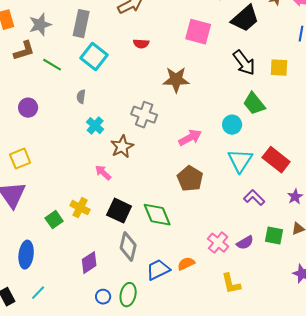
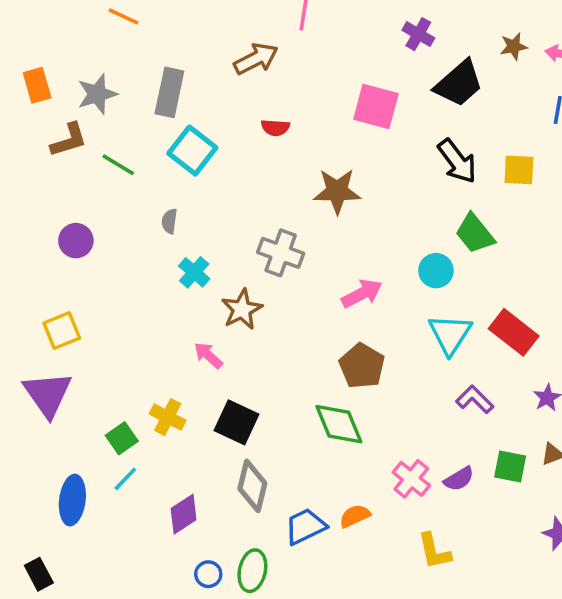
green diamond: (157, 215) -> (339, 424), moved
cyan line: (38, 293) -> (125, 479), moved

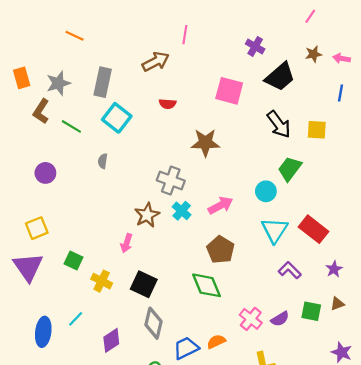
brown L-shape: (69, 140) -> (41, 111), turned 140
green trapezoid: (475, 234) -> (290, 169), turned 76
cyan cross: (194, 272) -> (182, 211), moved
pink arrow: (208, 355) -> (126, 243), turned -114
green square: (122, 438) -> (74, 260), moved, turned -30

